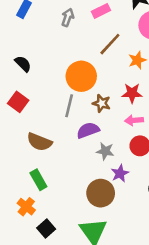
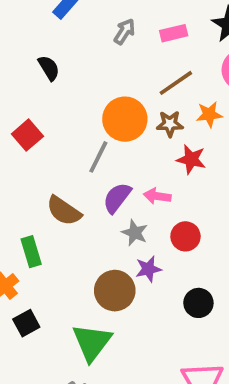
black semicircle: (23, 64) -> (49, 68), moved
brown star: (102, 103) -> (170, 124), moved, turned -30
pink arrow: (134, 120) -> (157, 196), moved
purple semicircle: (88, 130) -> (117, 198), turned -45
brown semicircle: (39, 142) -> (64, 211), moved

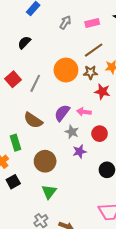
black semicircle: (49, 68) -> (24, 43), turned -104
gray line: (98, 157) -> (35, 83), moved
brown circle: (115, 291) -> (45, 161), moved
green triangle: (92, 342) -> (49, 192), size x0.7

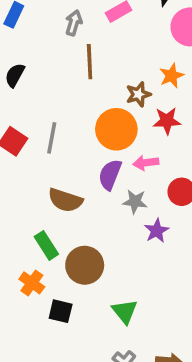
brown line: (94, 50) -> (90, 62), moved, turned -42
orange circle: (66, 70) -> (116, 129), moved
brown circle: (45, 161) -> (85, 265), moved
black square: (13, 182) -> (61, 311), turned -32

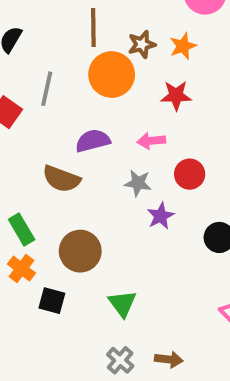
brown star: (138, 94) -> (142, 44), moved
orange circle: (116, 129) -> (112, 74), moved
gray line: (52, 138) -> (47, 89), moved
purple semicircle: (110, 175) -> (93, 141), moved, turned 52
green rectangle: (46, 245) -> (22, 230), moved

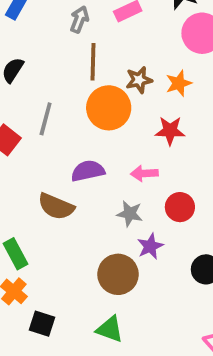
brown circle: (80, 251) -> (118, 274), moved
green triangle: (122, 303) -> (110, 329), turned -36

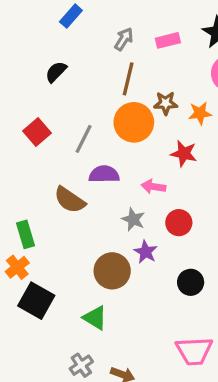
gray line: (46, 119) -> (84, 139), moved
purple star: (150, 246) -> (146, 252), turned -30
black square: (42, 324) -> (36, 301), size x1.5

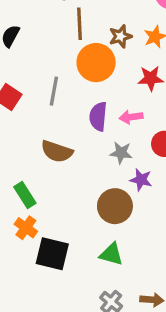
purple semicircle: (104, 174) -> (98, 116), moved, turned -68

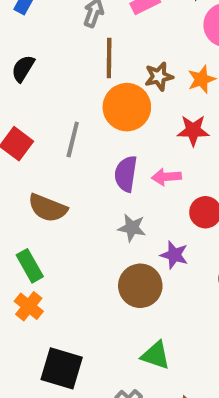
brown semicircle: (57, 151) -> (48, 208), moved
gray star: (121, 153) -> (132, 228), moved
black square: (52, 254) -> (62, 368), moved
green triangle: (111, 254) -> (156, 355), moved

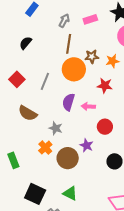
gray star: (132, 228) -> (56, 128), moved
green rectangle: (30, 266) -> (13, 160), moved
orange cross: (29, 306) -> (45, 148), moved
black square: (62, 368) -> (35, 194), moved

